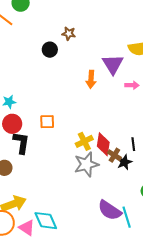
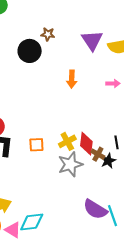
black circle: (50, 50) -> (30, 51), size x1.5
purple triangle: (113, 64) -> (92, 40), moved
orange square: (47, 122) -> (36, 145), moved
cyan diamond: (46, 221) -> (32, 222), turned -70

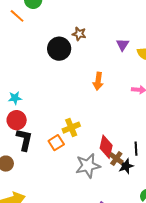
purple triangle: (92, 40) -> (122, 45), size x0.6
yellow cross: (67, 141) -> (71, 128), moved
orange square: (36, 145) -> (56, 143), turned -35

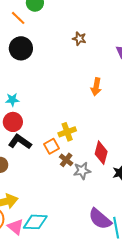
black circle: (59, 49) -> (21, 48), moved
black L-shape: (24, 140) -> (20, 142), turned -70
brown cross: (116, 158) -> (66, 160), moved
gray star: (88, 166) -> (82, 171), size x0.7

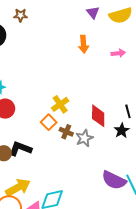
brown star: (79, 39) -> (21, 15), moved
orange arrow: (96, 87) -> (83, 44), moved
black L-shape: (20, 142) -> (20, 149), moved

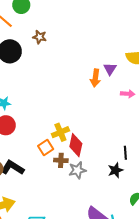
purple triangle: (93, 12) -> (110, 69), moved
red diamond: (98, 116) -> (76, 145), moved
brown cross: (66, 132) -> (61, 160), turned -32

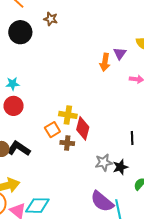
yellow cross: (60, 132) -> (68, 115), turned 30
gray star: (77, 170) -> (104, 162), moved
black star: (115, 170) -> (120, 167), moved

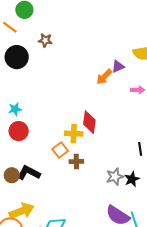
purple triangle: (120, 53) -> (118, 66), turned 40
orange arrow: (105, 62) -> (104, 77), turned 42
red diamond: (83, 128) -> (89, 122), moved

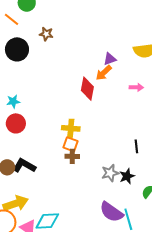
purple triangle: (118, 66) -> (110, 59), moved
red diamond: (89, 122) -> (87, 89), moved
orange square: (60, 150) -> (71, 144), moved, turned -35

